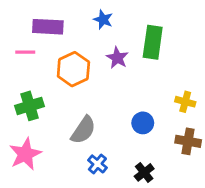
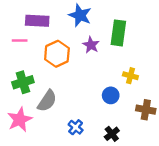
blue star: (103, 20) -> (80, 15), size x1.5
yellow cross: (185, 102) -> (130, 76), moved
gray semicircle: (83, 130) -> (47, 101), moved

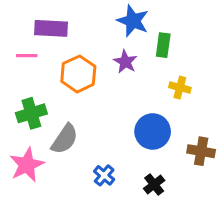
blue star: (80, 15) -> (133, 21), moved
green rectangle: (118, 33) -> (163, 45), size x0.7
yellow cross: (130, 76) -> (180, 88), moved
blue circle: (111, 95) -> (153, 131), size x1.5

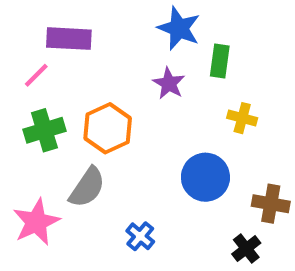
pink line: (27, 56) -> (36, 75), turned -45
orange hexagon: (78, 74) -> (108, 128), moved
green cross: (31, 113) -> (44, 130), moved
black cross: (154, 185) -> (246, 249), moved

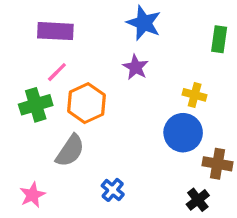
green rectangle: (220, 61) -> (219, 39), moved
pink line: (36, 75) -> (57, 72), moved
blue circle: (205, 177) -> (183, 133), moved
pink star: (36, 222) -> (32, 195), moved, size x0.7

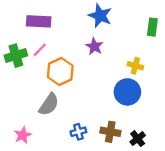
green cross: (36, 105) -> (16, 56), moved
brown cross: (218, 164) -> (110, 132), moved
blue cross: (113, 190) -> (78, 132), turned 35

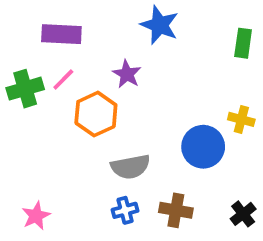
purple star: (94, 46) -> (127, 74), moved
yellow cross: (135, 66) -> (241, 119), moved
gray semicircle: (49, 104) -> (130, 167), moved, turned 45
black cross: (138, 139) -> (243, 214), moved

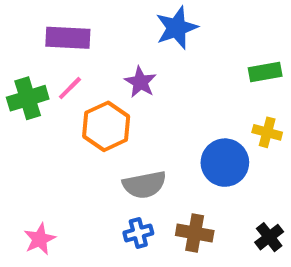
blue star: (160, 25) -> (177, 28), turned 30
green rectangle: (243, 43) -> (265, 72), moved, turned 72

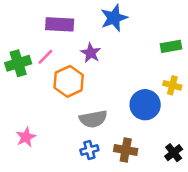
purple rectangle: (68, 38) -> (60, 24), moved
pink star: (40, 239) -> (26, 137), moved

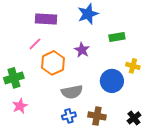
green rectangle: (171, 46) -> (117, 37), moved
purple star: (91, 53) -> (82, 50), moved
green cross: (18, 63) -> (14, 78), moved

